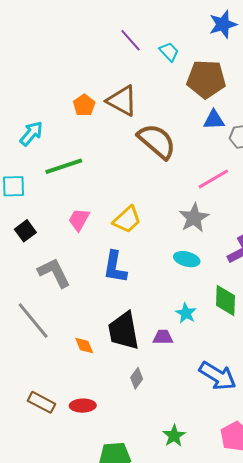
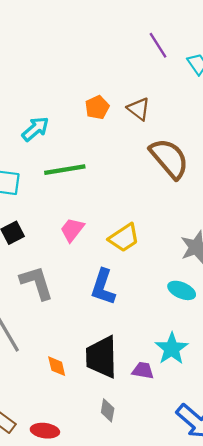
brown triangle: (122, 101) -> (139, 109), size x0.7
cyan star: (186, 313) -> (172, 349), size x1.4
gray diamond: (137, 378) -> (108, 410), turned -35

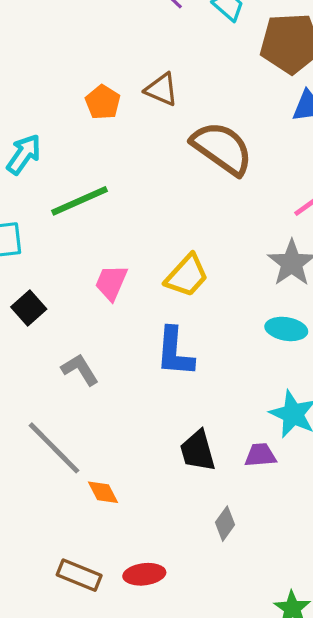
gray L-shape: (37, 283) -> (80, 370), size x0.7
black trapezoid: (102, 357) -> (198, 451), size x0.7
orange diamond: (57, 366) -> (103, 492), moved
gray diamond: (108, 410) -> (225, 524), turned 40

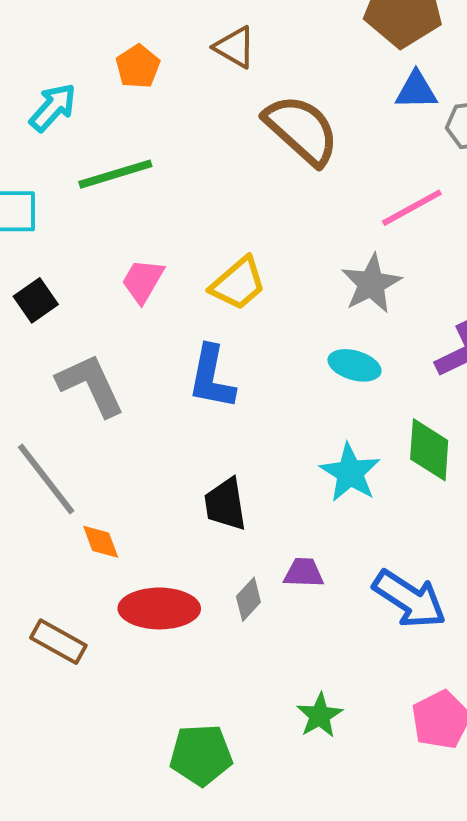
orange pentagon: (103, 102) -> (138, 66), moved
gray L-shape: (80, 370) -> (91, 385), size x1.5
purple trapezoid: (260, 455) -> (304, 573), moved
red ellipse: (144, 574) -> (159, 608), moved, size x1.5

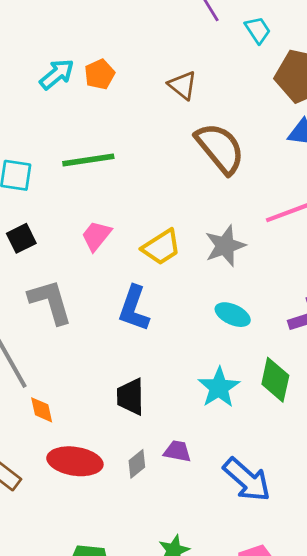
orange pentagon: (138, 66) -> (100, 74), moved
cyan arrow: (53, 107) -> (57, 74), moved
gray star: (371, 284) -> (225, 246), moved

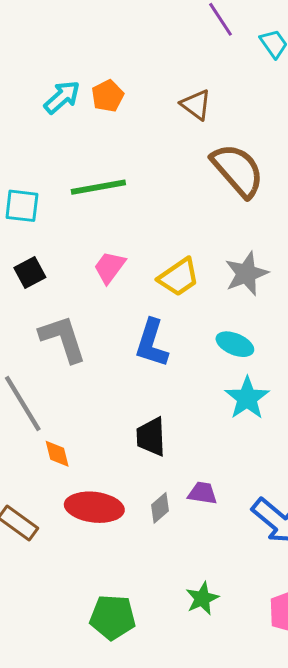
cyan ellipse: (233, 315) -> (235, 344), moved
cyan star: (219, 388) -> (247, 398), moved

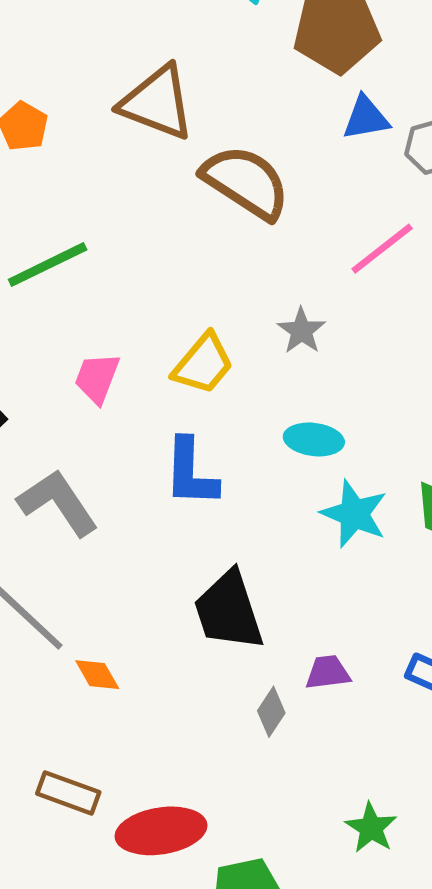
brown triangle: (196, 105) -> (157, 103), size x1.6
gray star: (246, 274) -> (301, 331), size x0.7
black trapezoid: (151, 437) -> (229, 611), size x1.4
red ellipse: (94, 507) -> (161, 831), moved

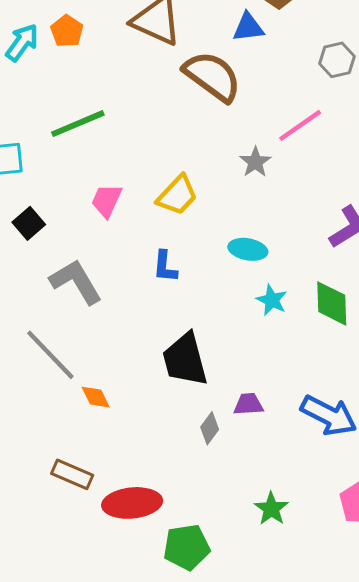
blue triangle: (366, 118) -> (248, 27), moved
gray star: (301, 331) -> (255, 162), moved
blue L-shape: (191, 473) -> (165, 267), size x0.7
cyan star: (354, 514) -> (272, 300), size x0.7

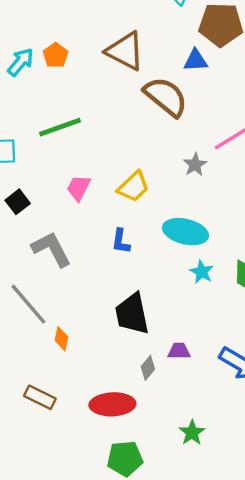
cyan ellipse: (248, 249) -> (185, 232), size x1.5
orange diamond: (96, 397) -> (62, 339), turned 35
red ellipse: (132, 503) -> (112, 404), moved

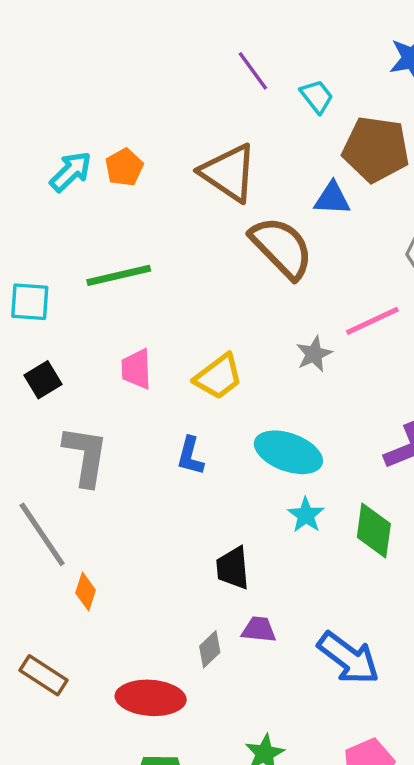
pink trapezoid: (79, 188) -> (136, 369), turned -36
gray L-shape: (51, 249) -> (86, 456), turned 30
black trapezoid: (132, 314) -> (233, 568), moved, size x0.7

